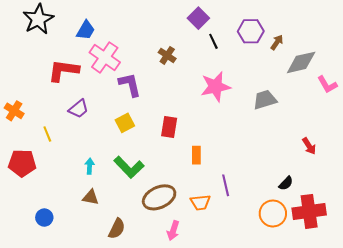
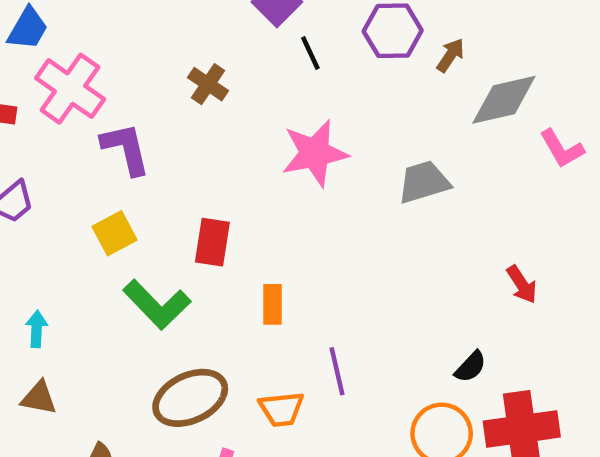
green L-shape: (129, 167) -> (157, 304), moved

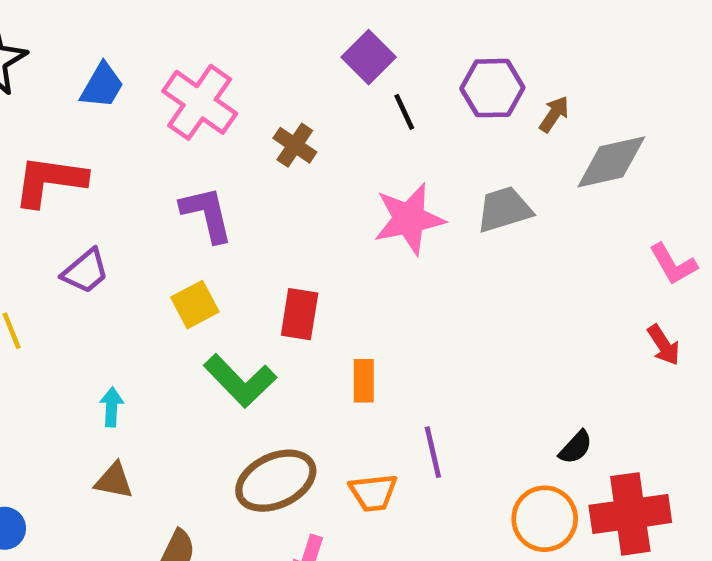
pink cross: (70, 89) -> (200, 102), moved
pink L-shape: (562, 149) -> (673, 264), moved
gray trapezoid: (424, 182) -> (504, 209), moved
red arrow: (522, 284) -> (664, 345), moved

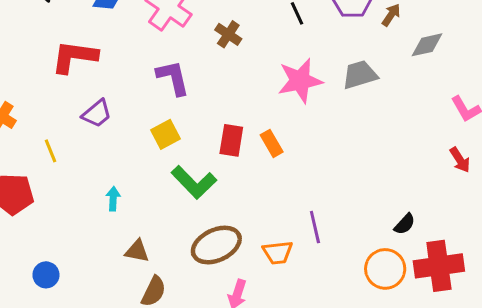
gray diamond: (611, 162) -> (427, 45), size x0.7
orange rectangle: (364, 381) -> (272, 143), moved, turned -30
brown triangle: (114, 481) -> (137, 251), moved

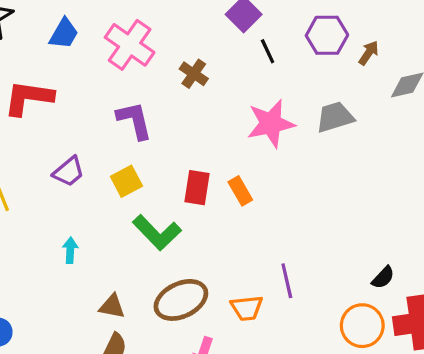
purple trapezoid: (97, 114) -> (69, 172), moved
brown triangle: (137, 251) -> (112, 306), moved

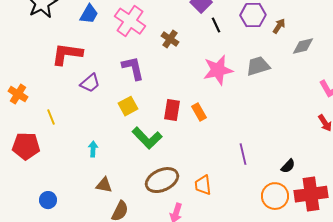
purple trapezoid: (69, 172) -> (90, 83), moved
purple line: (287, 281) -> (243, 154), moved
brown triangle: (112, 306) -> (104, 185), moved
orange trapezoid: (247, 308) -> (203, 185), turned 90

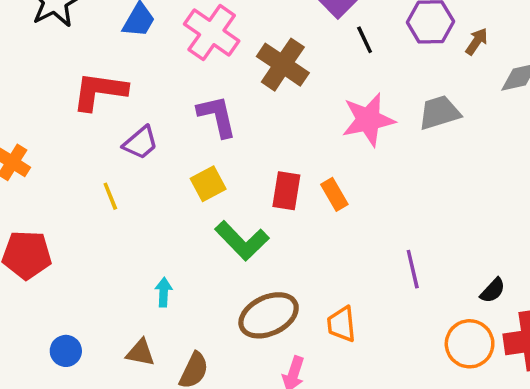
brown cross: (170, 39) -> (283, 65), size x1.6
yellow line: (51, 117) -> (110, 196), moved
cyan arrow: (93, 149) -> (164, 292), moved
brown triangle: (104, 185) -> (141, 353), moved

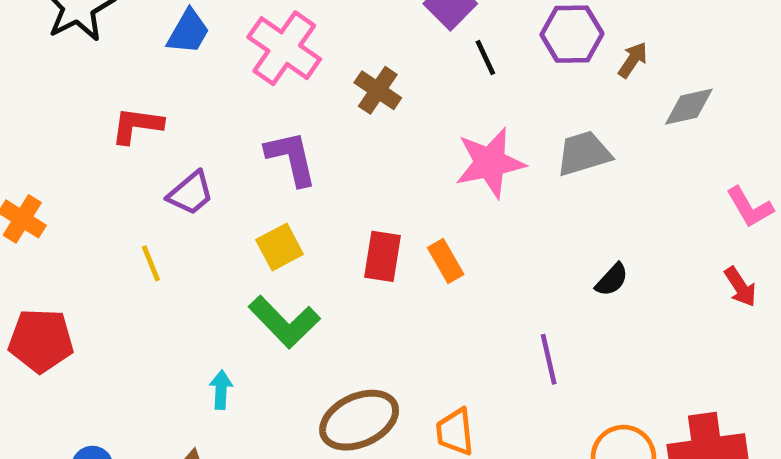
brown cross: (283, 65) -> (378, 90), size x0.7
red L-shape: (100, 91) -> (137, 125), size x0.7
green L-shape: (242, 241) -> (284, 322), moved
black semicircle: (493, 290) -> (612, 280), moved

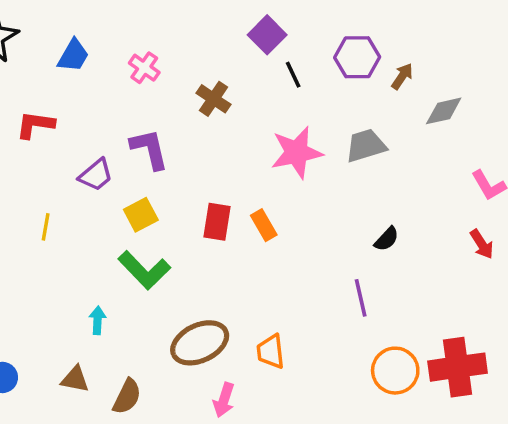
pink cross: (284, 48) -> (144, 68), size x0.6
purple trapezoid: (191, 193) -> (96, 175), moved
yellow line: (151, 263) -> (46, 227), turned 32
purple line: (549, 359) -> (361, 298), moved

